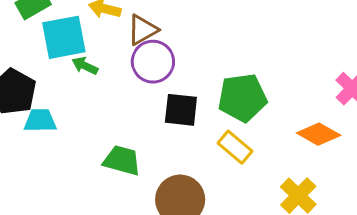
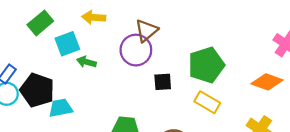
brown triangle: (143, 30) -> (146, 31), moved
cyan square: (64, 37) -> (67, 44), size x0.7
black square: (181, 110) -> (163, 82), size x0.7

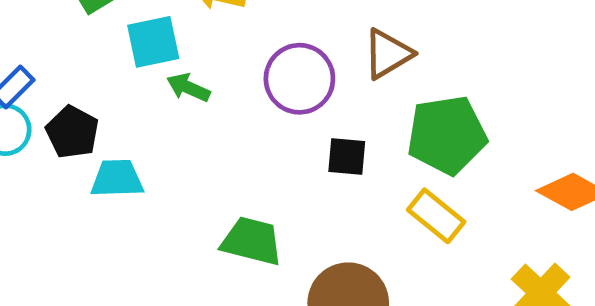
brown triangle: (146, 31) -> (388, 54), moved
black pentagon: (37, 90) -> (72, 132), size x0.7

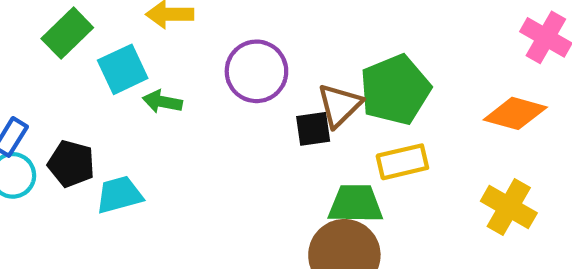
brown triangle: (388, 54) -> (339, 105), moved
yellow rectangle: (436, 216) -> (402, 162), turned -39
green trapezoid: (252, 241) -> (355, 204), moved

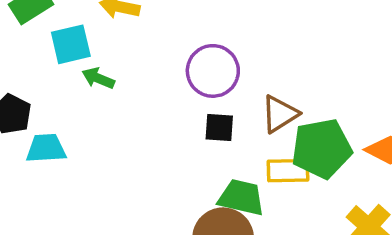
purple circle: (256, 71) -> (213, 71), moved
green pentagon: (395, 90) -> (322, 149), moved
brown triangle: (339, 105) -> (280, 114), moved

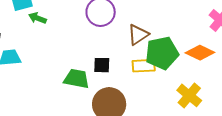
black square: (219, 127) -> (102, 65), moved
green trapezoid: (241, 197) -> (76, 79), moved

